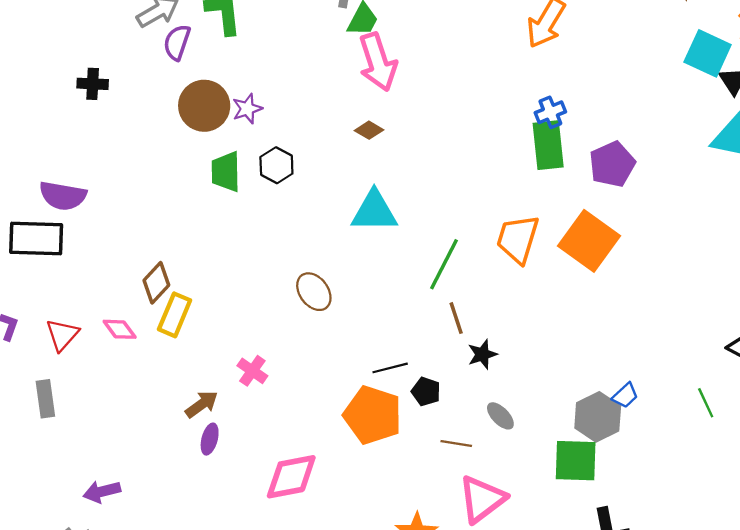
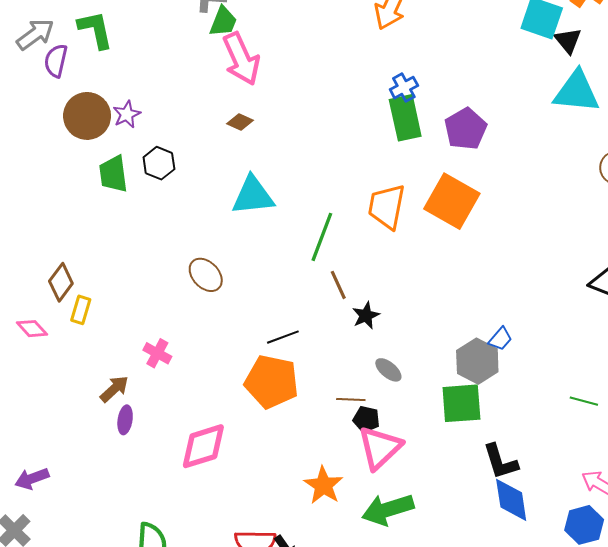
yellow rectangle: (175, 315) -> (81, 310), size x0.7
black pentagon: (426, 392) -> (366, 419), moved
green line: (706, 403) -> (584, 401), moved, turned -44

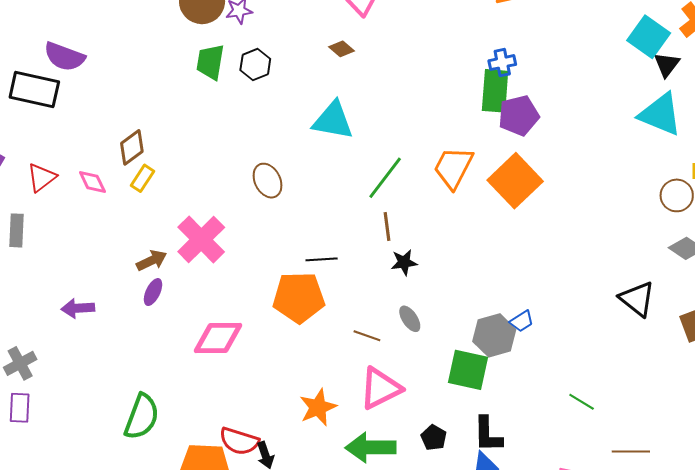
purple pentagon: (466, 129) -> (519, 116), moved
pink cross: (157, 353) -> (201, 239), size x1.8
orange pentagon: (272, 382) -> (299, 297), turned -30
black pentagon: (366, 419) -> (434, 438), moved
purple arrow: (32, 479) -> (78, 308), moved

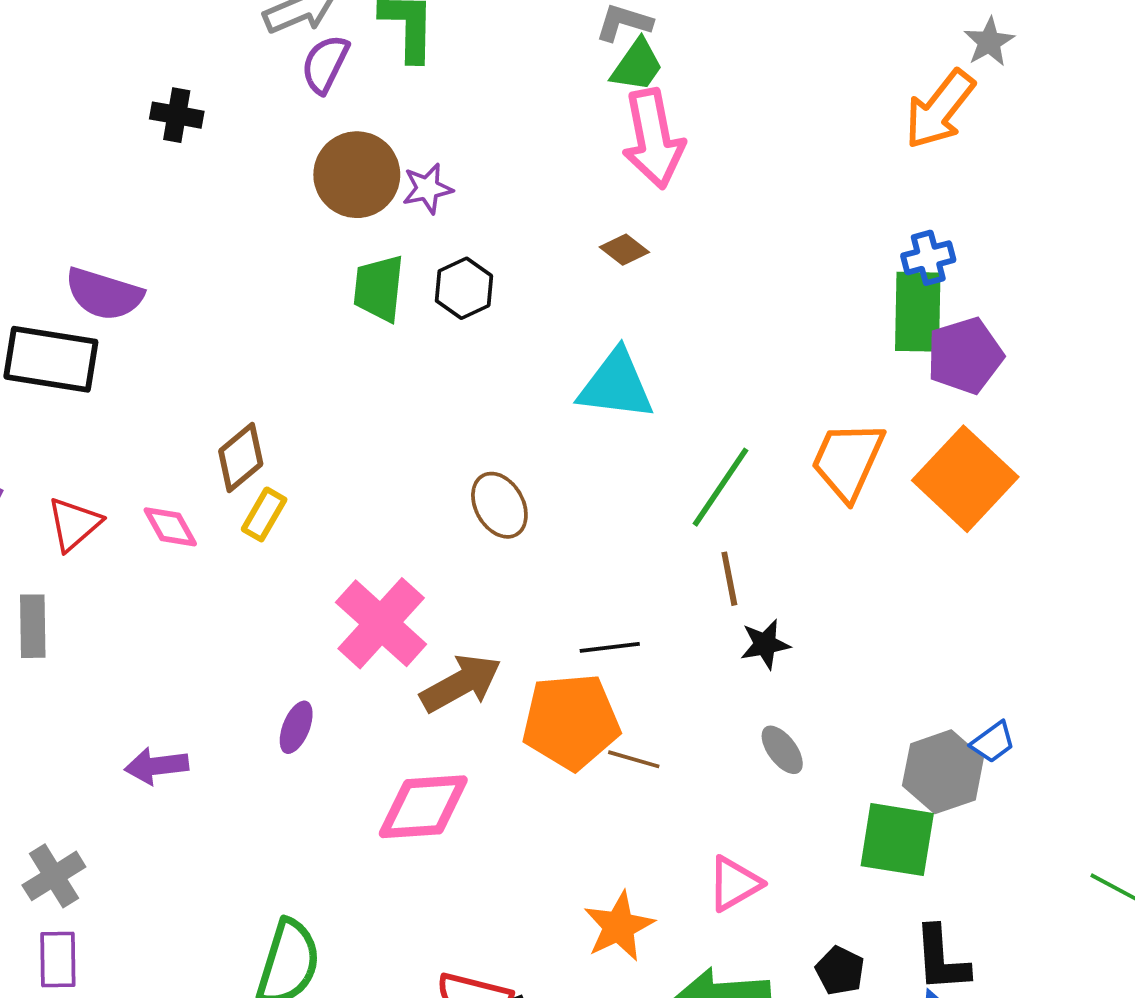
brown arrow: (152, 260) -> (461, 683), moved, size x1.4
brown line: (367, 336) -> (634, 759), moved
pink triangle: (380, 388) -> (734, 884), size x0.7

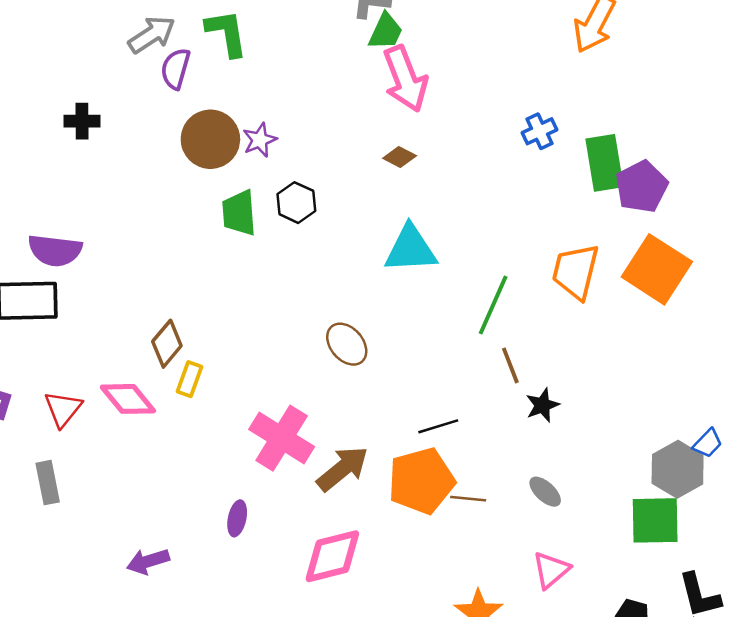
blue cross: (928, 258) -> (539, 131), moved
pink diamond: (170, 527) -> (128, 399), size x1.4
gray ellipse: (782, 750) -> (545, 492), moved

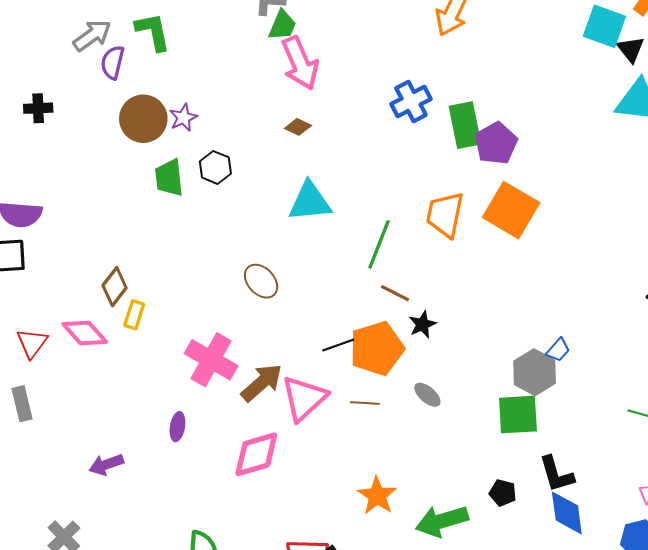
blue cross: (539, 131) -> (411, 101), size x1.4
brown line: (510, 365) -> (395, 293), turned -40
orange pentagon: (421, 481) -> (377, 348), moved
pink triangle: (551, 570) -> (304, 398), moved, size x1.5

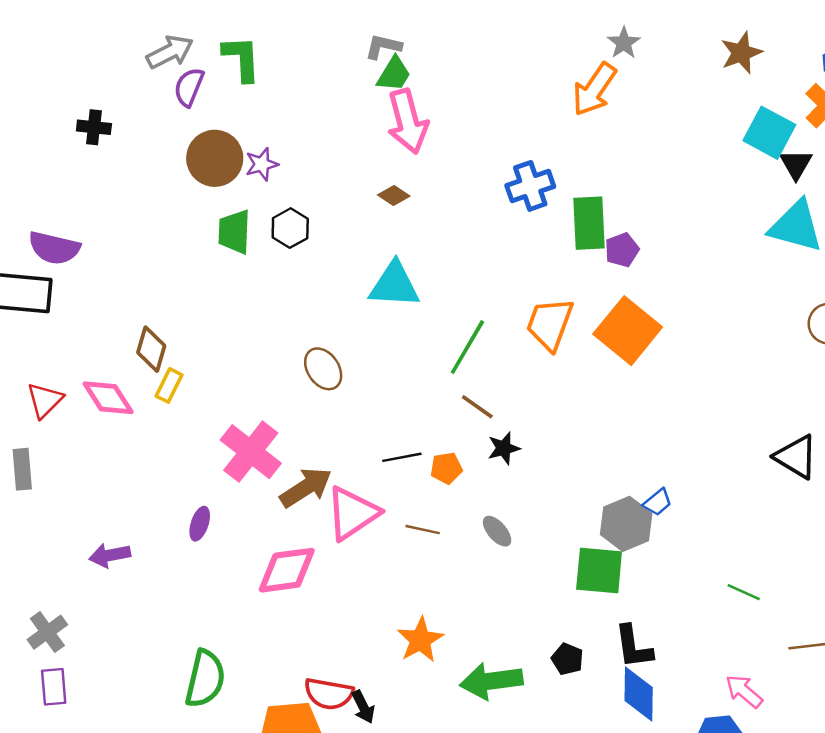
purple pentagon: (496, 143) -> (622, 250), size x0.7
brown diamond: (115, 287) -> (151, 349), turned -30
orange pentagon: (377, 348) -> (446, 468), size x0.5

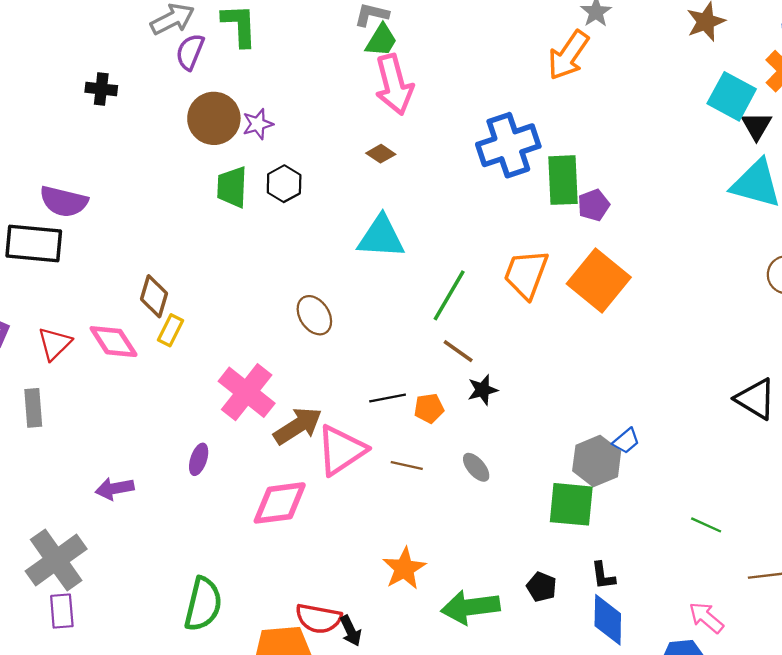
blue cross: (530, 186) -> (508, 145), size x1.4
gray cross: (47, 632) -> (56, 560), size x1.6
black L-shape: (633, 647) -> (603, 576), size x0.7

